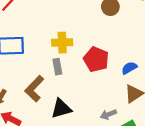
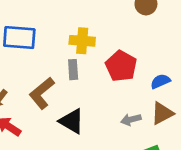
black triangle: (61, 109) -> (72, 121), turned 40
gray arrow: (108, 114) -> (131, 120), moved

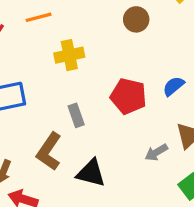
yellow cross: (82, 41) -> (69, 55), moved
blue semicircle: (160, 81) -> (173, 86), moved

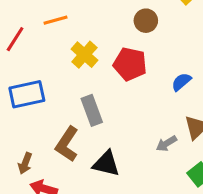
yellow cross: (69, 55) -> (84, 55), turned -36
red pentagon: (128, 96) -> (130, 64), moved
gray rectangle: (76, 115) -> (92, 110), size x1.4

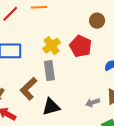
yellow cross: (84, 55) -> (52, 46), moved
black triangle: (106, 164) -> (51, 107), turned -42

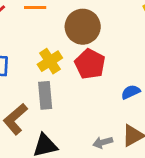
brown circle: (97, 21) -> (83, 27), moved, size x1.6

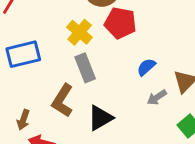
blue semicircle: (131, 92) -> (146, 67), moved

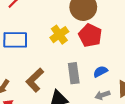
gray rectangle: (85, 68) -> (74, 73), moved

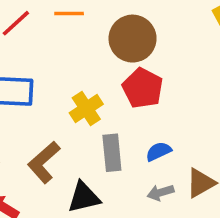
yellow cross: (59, 35) -> (86, 109), moved

